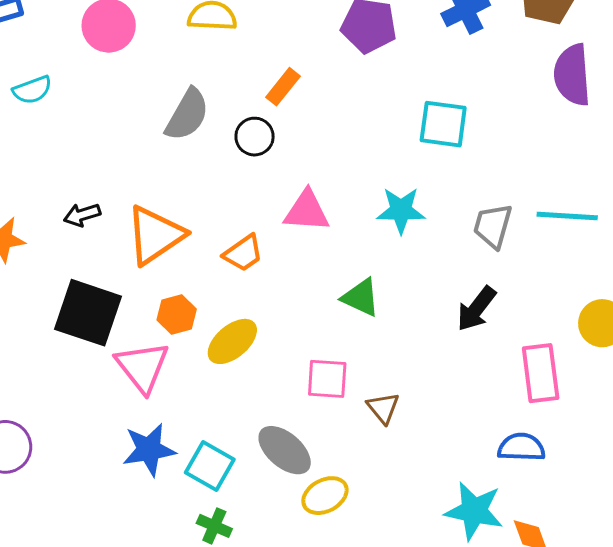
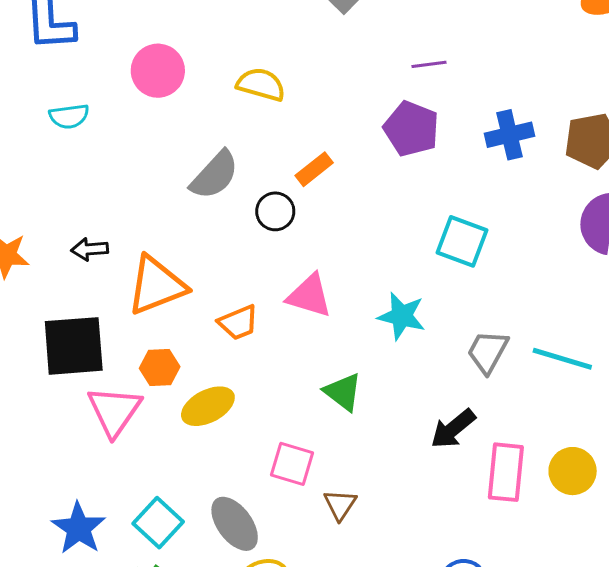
black square: (88, 313) -> (74, 346), turned -36
pink rectangle: (541, 373) -> (506, 472), moved
blue star: (149, 450) -> (79, 528), moved, turned 30

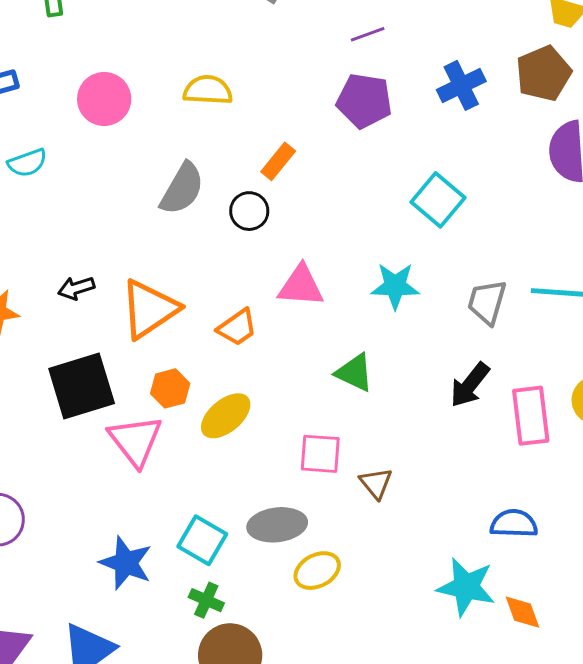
cyan square: (462, 241) -> (438, 200), turned 32
gray ellipse: (235, 524) -> (277, 525), turned -48

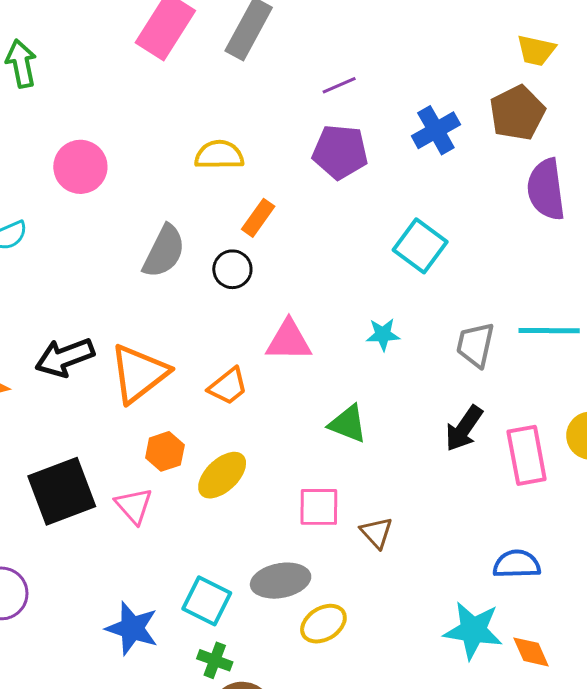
yellow semicircle: (208, 90) -> (219, 155), moved
cyan star: (395, 286) -> (383, 335), size x0.7
black arrow: (76, 288) -> (65, 357), size x1.6
black square: (82, 386) -> (62, 491), moved
pink triangle: (135, 441) -> (134, 506), size x0.7

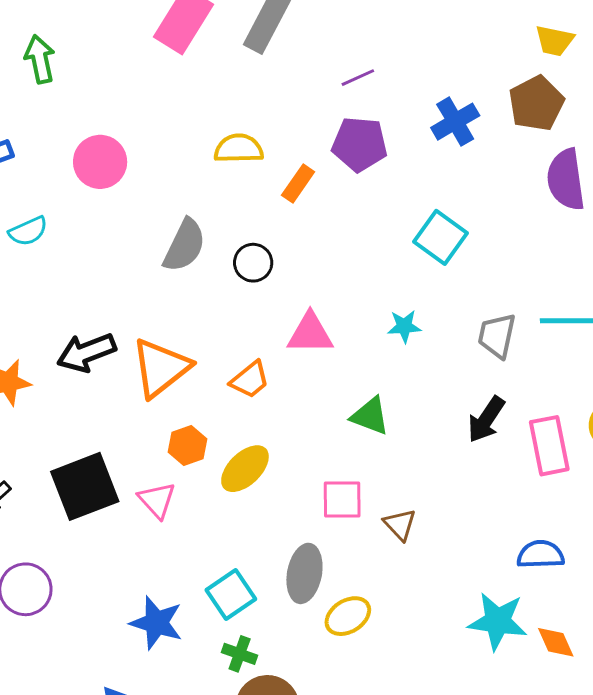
orange rectangle: (258, 218) -> (298, 183), moved
gray ellipse: (281, 581) -> (304, 573), turned -68
cyan square: (207, 601) -> (231, 594), turned 30

